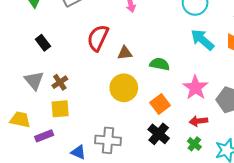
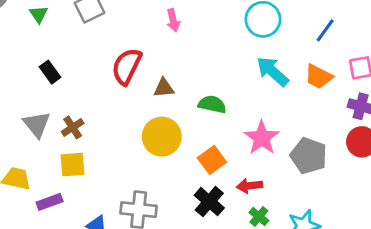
red arrow: (198, 121) -> (250, 186), moved

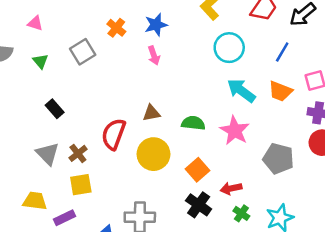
red semicircle: (127, 66) -> (114, 134), moved
pink star: (262, 138) -> (235, 131), moved

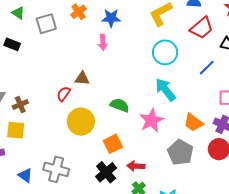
green triangle: (40, 61) -> (18, 13), moved, turned -32
orange trapezoid: (280, 91) -> (193, 123), moved
black rectangle: (55, 109) -> (12, 44), moved, turned -42
brown triangle: (151, 113) -> (82, 78), moved
red semicircle: (114, 134) -> (64, 94), moved, size x0.6

